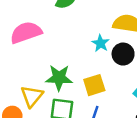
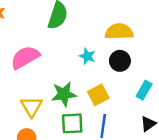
cyan star: (100, 43) -> (87, 56), moved
yellow triangle: (32, 96) -> (32, 107), moved

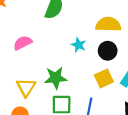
pink semicircle: (25, 57) -> (23, 43), size x0.7
yellow square: (98, 95) -> (104, 78), moved

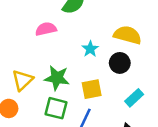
pink semicircle: (23, 43) -> (46, 29), moved
yellow square: (104, 78) -> (92, 89), moved

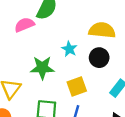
pink semicircle: (46, 29) -> (24, 25), moved
green star: (57, 78) -> (42, 68), moved

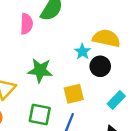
pink semicircle: (24, 25) -> (26, 24), turned 108
cyan star: (69, 49) -> (82, 52), moved

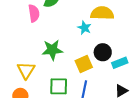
black circle: (100, 66) -> (103, 52), moved
cyan rectangle: (116, 100) -> (120, 63), turned 35

